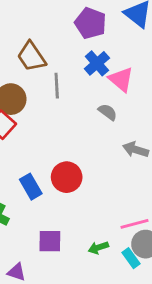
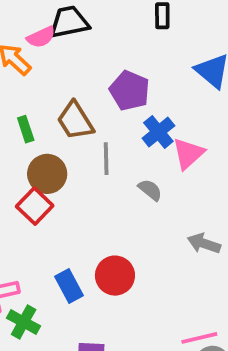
purple pentagon: (90, 23) -> (129, 91), moved
pink triangle: (121, 79) -> (188, 154), turned 36
gray semicircle: (108, 112) -> (150, 190), moved

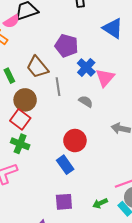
red circle: (115, 276) -> (75, 141), moved
blue rectangle: (69, 286) -> (65, 165), moved
green cross: (24, 322) -> (20, 144), moved

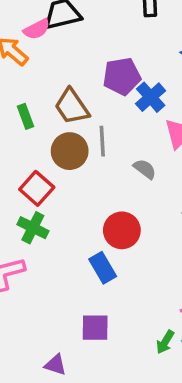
purple pentagon: (66, 46) -> (122, 76), turned -30
blue cross: (86, 67) -> (151, 97), moved
brown circle: (25, 100) -> (70, 151), moved
green arrow: (100, 203) -> (165, 342), moved, turned -40

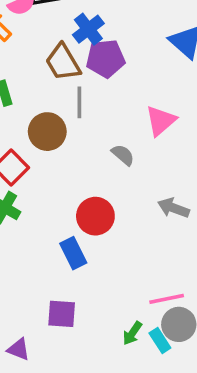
blue cross: (151, 97) -> (88, 29), moved
brown trapezoid: (72, 107) -> (63, 62), moved
gray line: (102, 141) -> (79, 102), moved

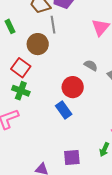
gray semicircle: (123, 155) -> (91, 65), moved
purple square: (62, 314) -> (72, 157), moved

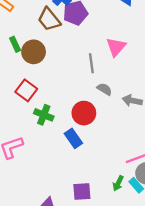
gray line: (53, 25) -> (91, 63), moved
brown circle: (38, 44) -> (34, 52), moved
green cross: (21, 91) -> (44, 115), moved

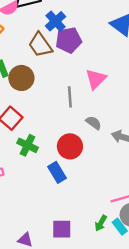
pink triangle: (116, 47) -> (96, 79), moved
gray line: (91, 63) -> (70, 97), moved

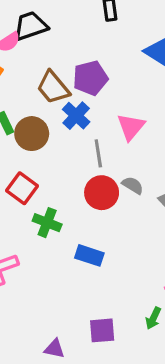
blue cross: (56, 21) -> (76, 116), moved
red circle: (70, 146) -> (102, 193), moved
blue rectangle: (57, 172) -> (89, 255), turned -36

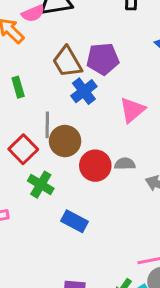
brown circle: (32, 134) -> (65, 141), moved
gray line: (98, 153) -> (47, 125), moved
gray semicircle: (133, 185) -> (125, 164), turned -42

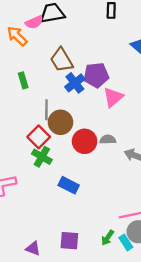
purple pentagon: (103, 59) -> (96, 75), moved
red square: (23, 149) -> (39, 137), moved

